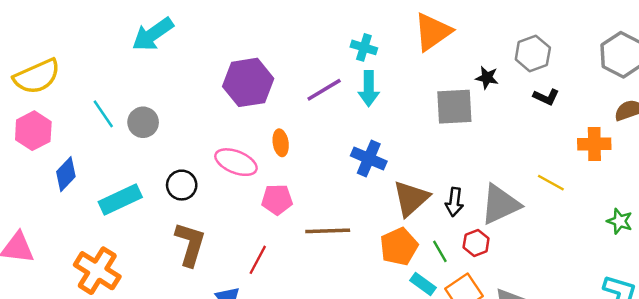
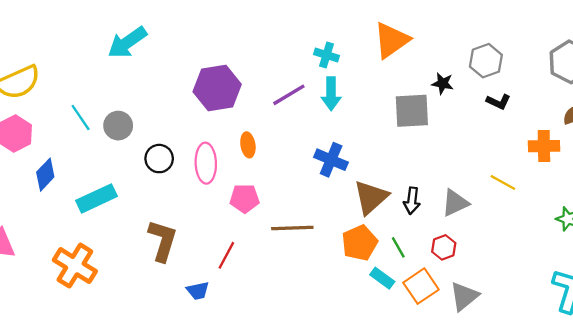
pink ellipse: (236, 162) -> (206, 163), turned 66
black circle: (182, 185) -> (159, 159), moved
gray triangle: (500, 204) -> (455, 203), size x0.7
red hexagon: (476, 243) -> (444, 247), moved

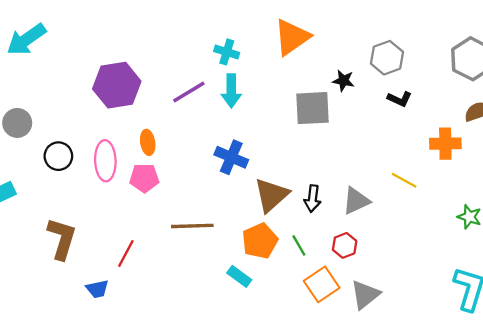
pink pentagon: (245, 198) -> (144, 178), moved
cyan rectangle: (382, 278) -> (239, 276), moved

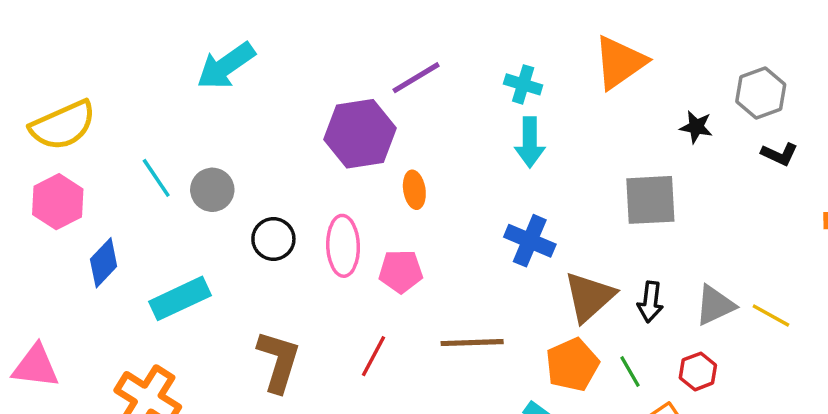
purple line: (189, 92) -> (416, 78), moved
gray square: (313, 108) -> (650, 200), moved
orange ellipse: (148, 142) -> (414, 190), moved
yellow line: (404, 180) -> (771, 315), moved
red line: (126, 253) -> (374, 356), moved

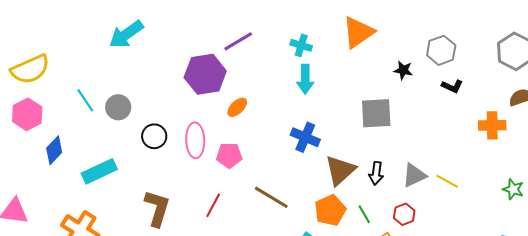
orange ellipse: (414, 190) -> (237, 107), turned 55
brown line: (472, 343) -> (271, 197), turned 33

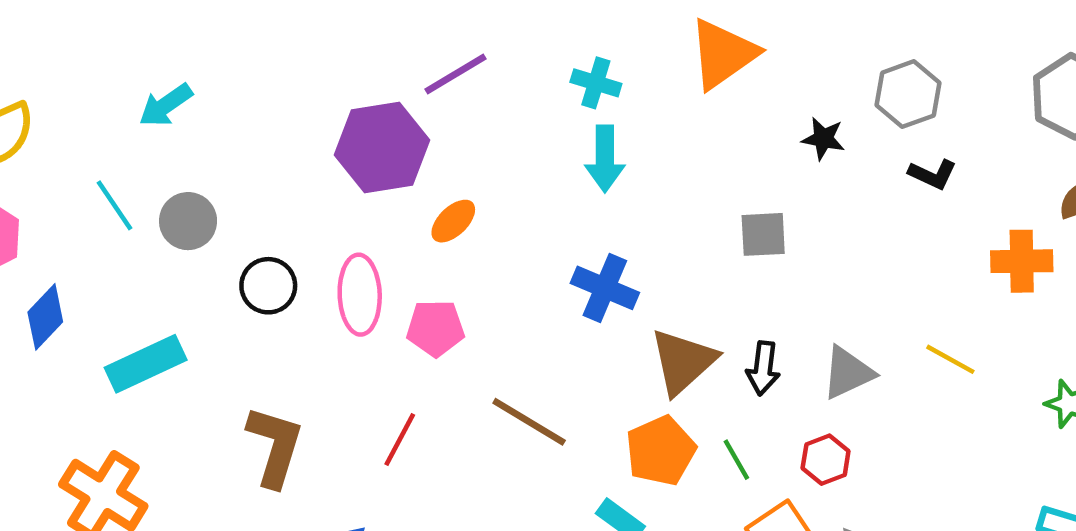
cyan arrow: (126, 34) -> (166, 105), moved, size x0.7
gray square: (376, 113) -> (763, 234), size x0.7
yellow line: (447, 181) -> (950, 359), moved

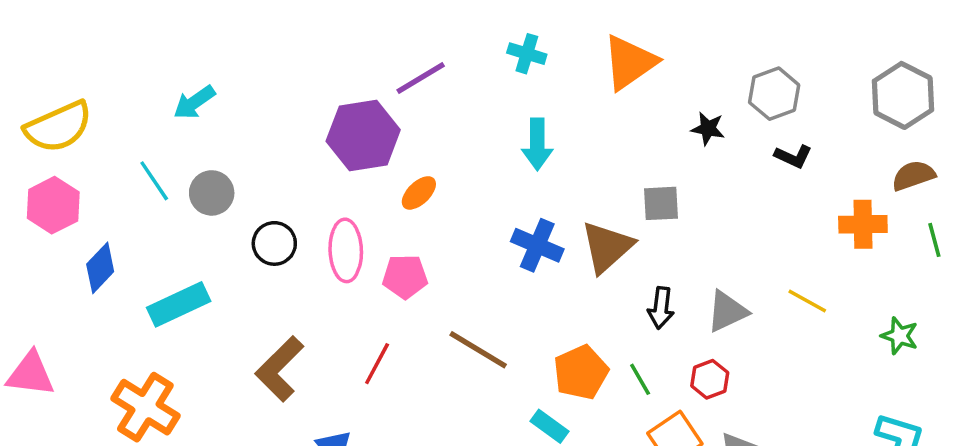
cyan cross: (596, 83) -> (527, 54), moved
brown triangle: (683, 362) -> (607, 247), moved
brown L-shape: (275, 446) -> (280, 369), turned -152

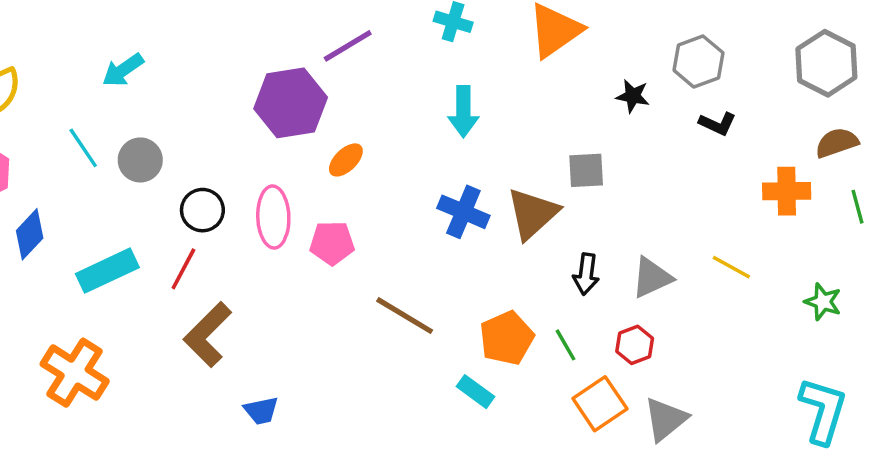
red line: (377, 364) -> (183, 269), moved

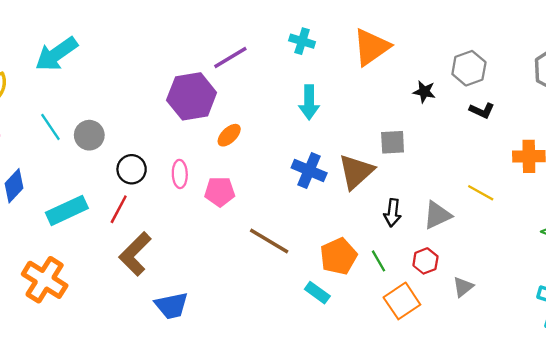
cyan arrow: (123, 70) -> (56, 54), moved, size x1.5
pink ellipse: (273, 217) -> (180, 174), size x0.7
yellow line: (731, 267) -> (481, 193), moved
blue trapezoid: (261, 411) -> (172, 306), size x1.4
gray triangle: (666, 419) -> (463, 287), moved, size x0.7

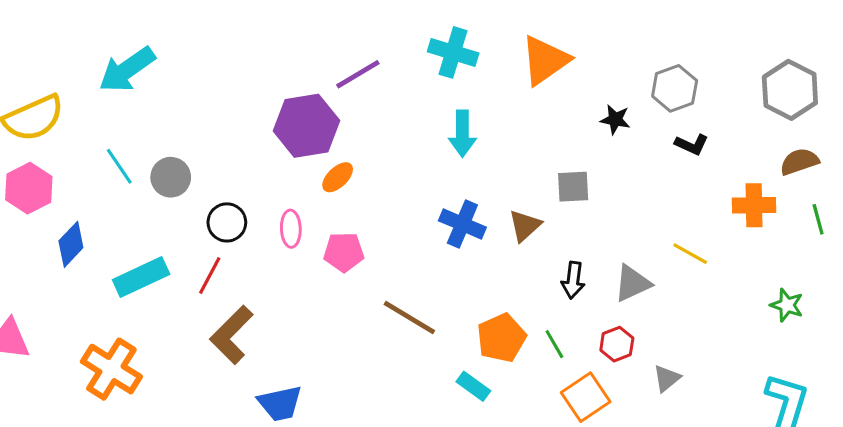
cyan cross: (302, 41) -> (453, 52), size x1.4
orange ellipse: (229, 135) -> (338, 177), moved
brown triangle: (356, 172) -> (525, 226), size x0.7

